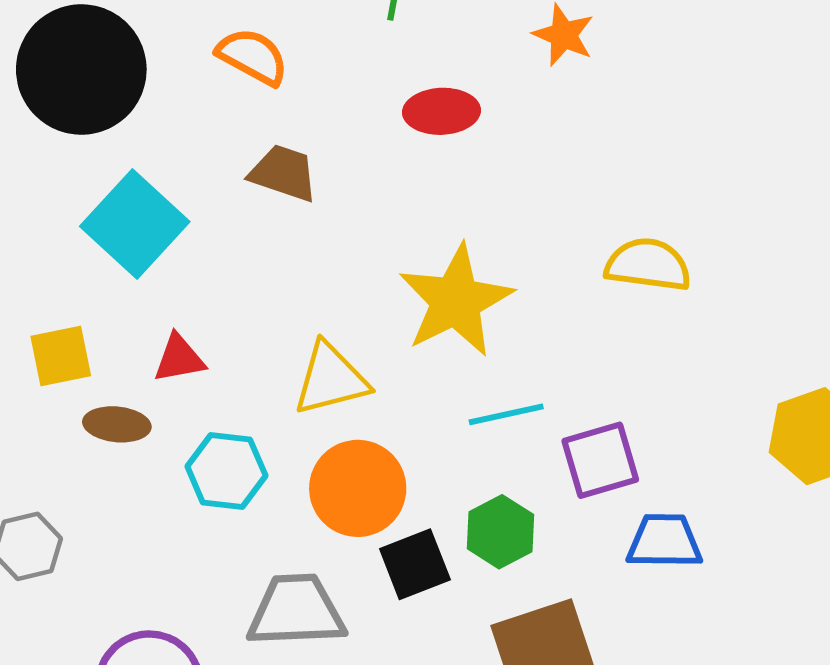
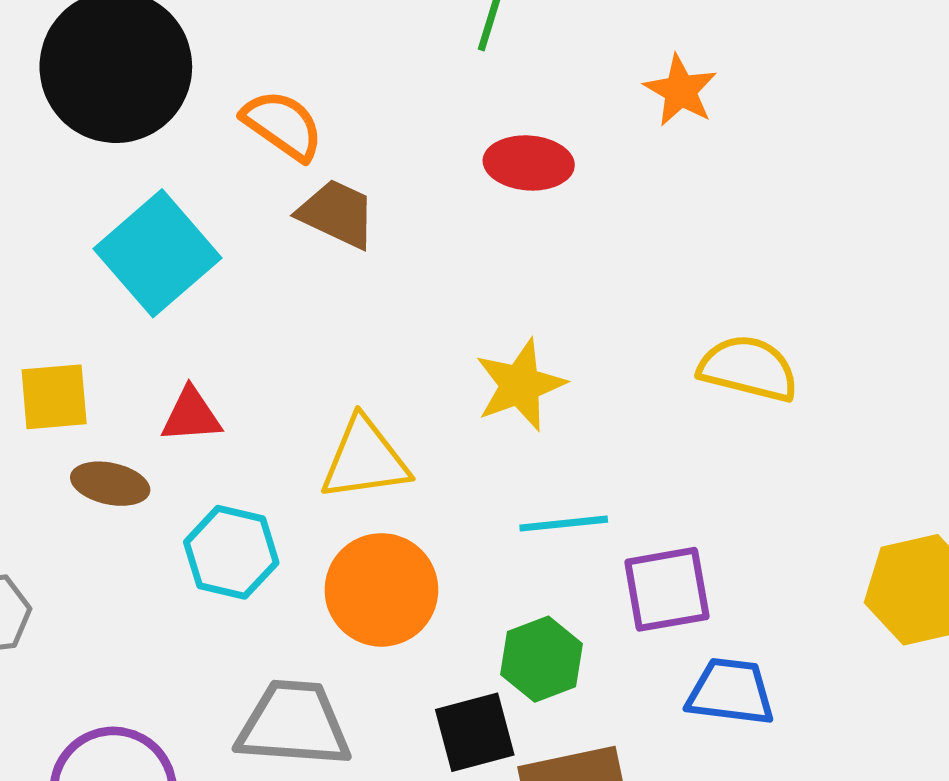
orange semicircle: (253, 56) -> (283, 125), moved
yellow star: (456, 301) -> (520, 385), size x0.7
black square: (415, 564) -> (475, 732), moved

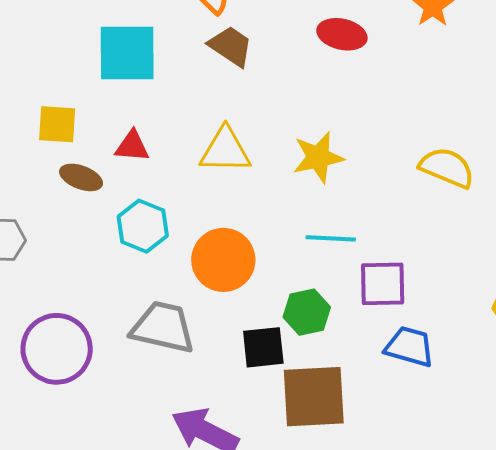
cyan square: (157, 253) -> (127, 53), turned 32
yellow triangle: (365, 459) -> (225, 150), moved

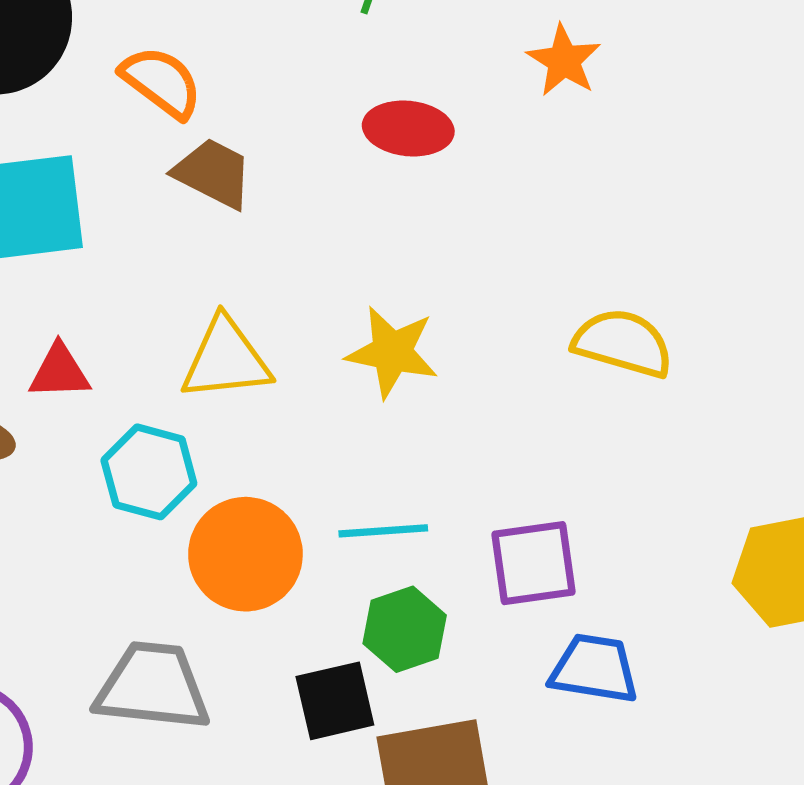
yellow star: (318, 157) -> (392, 352), turned 30
cyan hexagon: (143, 226) -> (149, 472), moved
cyan line: (331, 238) -> (383, 531), moved

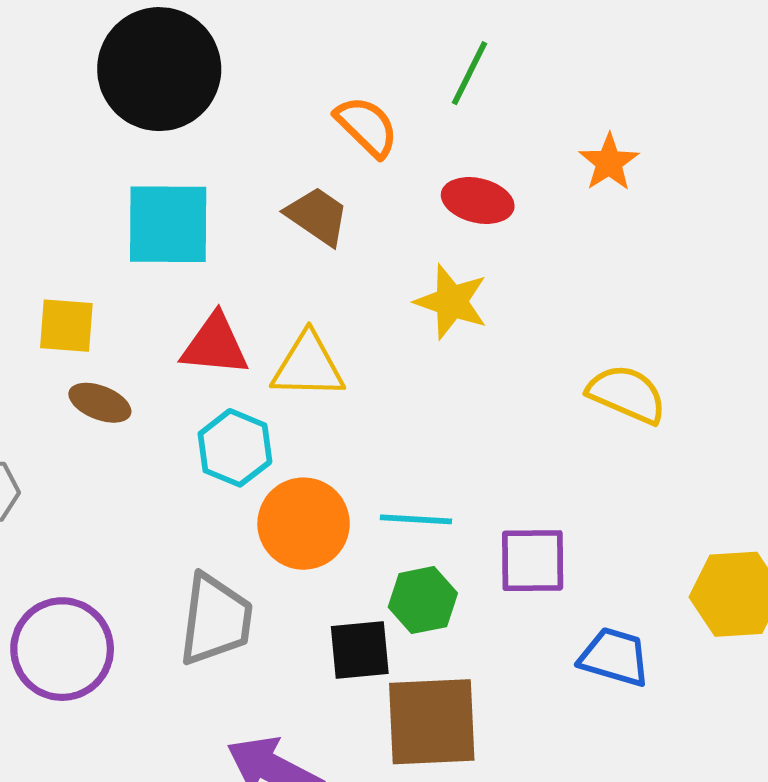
orange semicircle: (161, 82) -> (367, 127), moved
yellow star: (392, 352) -> (451, 302), moved
red triangle: (59, 372) -> (215, 345), moved, size x1.4
blue trapezoid: (594, 669) -> (614, 657), moved
gray trapezoid: (152, 687) -> (216, 620), turned 84

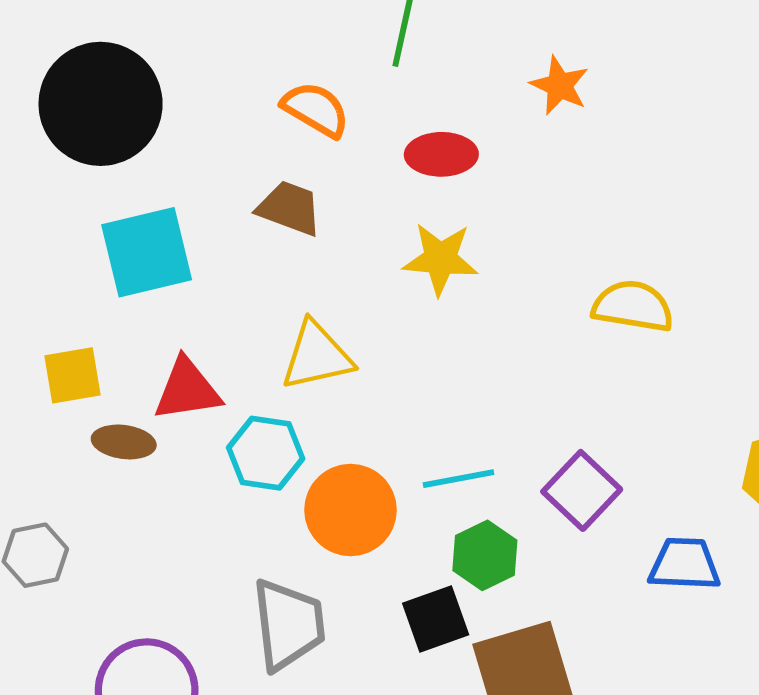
red triangle: (215, 345) -> (187, 390), moved
purple square: (533, 561) -> (582, 490), turned -32

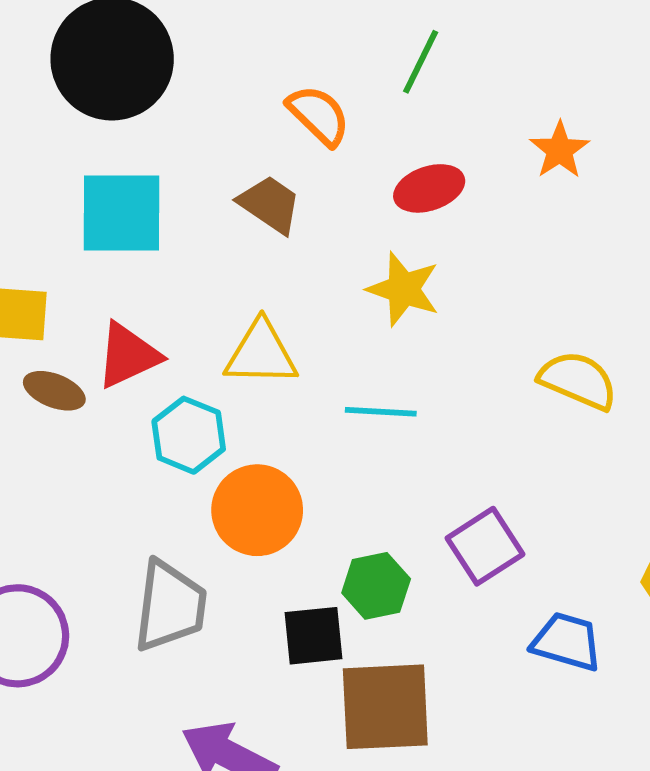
red ellipse: (441, 154) -> (429, 188), turned -32
red triangle: (187, 390) -> (128, 355), turned -30
cyan line: (459, 479) -> (381, 412), moved

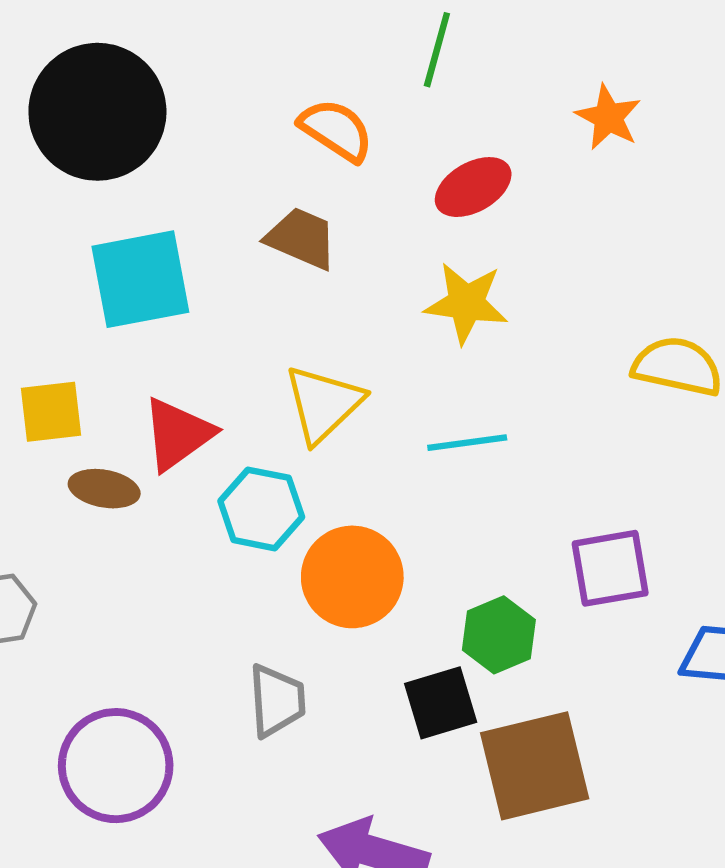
yellow triangle: (261, 353) -> (323, 404), turned -34
purple square: (485, 546) -> (610, 568), turned 34
gray trapezoid: (170, 606) -> (277, 701), size x0.7

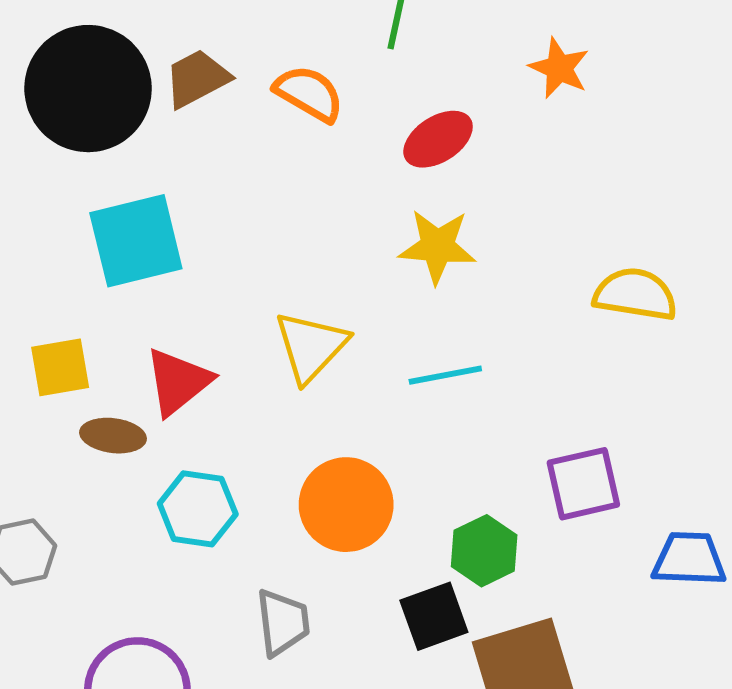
brown trapezoid: (301, 238) -> (197, 79), moved, turned -48
cyan hexagon: (261, 509) -> (198, 509), moved

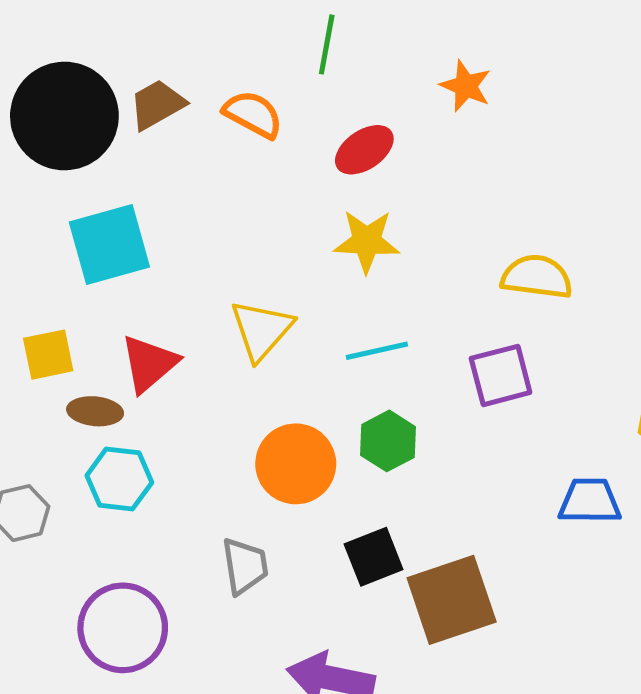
purple square: (583, 484) -> (501, 375), moved
cyan hexagon: (198, 509) -> (119, 479), moved
green hexagon: (484, 551) -> (388, 441), moved

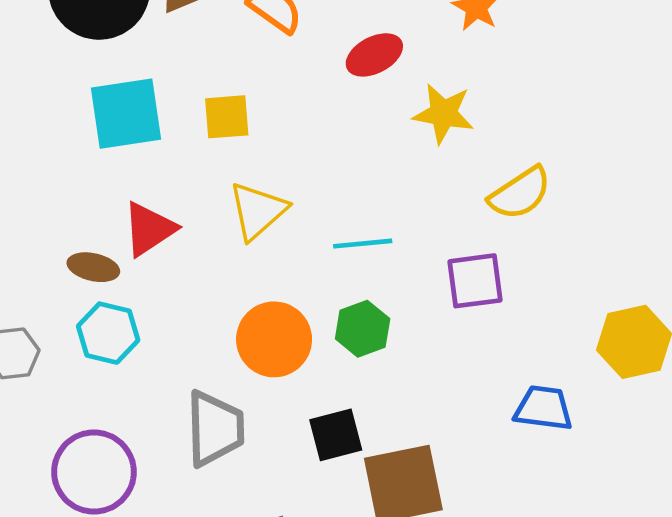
yellow star: (367, 241) -> (443, 114), moved
yellow semicircle: (537, 277) -> (520, 193), turned 132
yellow square: (48, 355) -> (227, 117), moved
gray trapezoid: (245, 566) -> (215, 429), size x1.4

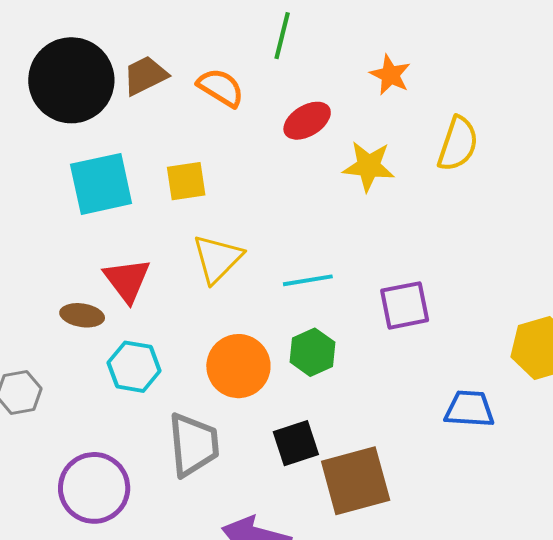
yellow semicircle: (520, 193) -> (458, 144), moved, turned -34
red triangle: (149, 229) -> (127, 280), turned -30
cyan hexagon: (108, 333) -> (134, 367), moved

